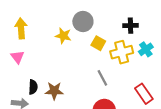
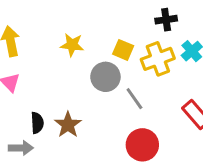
gray circle: (83, 22) -> (105, 77), moved
brown star: (54, 91) -> (68, 125), turned -30

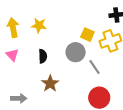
yellow star: (72, 45) -> (39, 25), moved
black semicircle: (37, 123) -> (43, 56), moved

